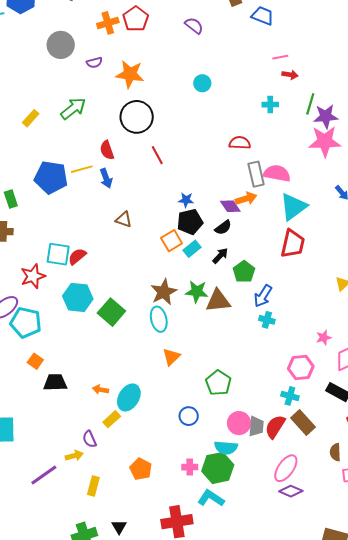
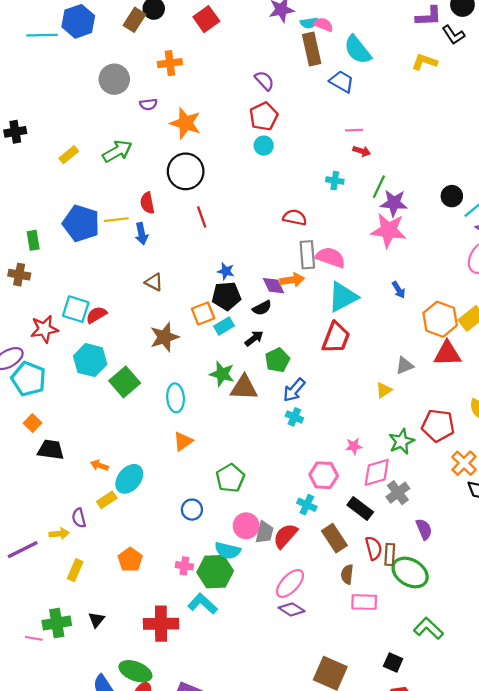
red pentagon: (136, 19) -> (264, 116), moved
brown star: (164, 292) -> (164, 337), moved
brown rectangle: (303, 422) -> (334, 538), moved

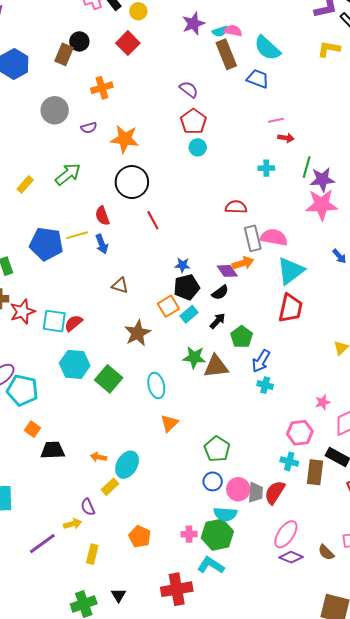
red star: (44, 329) -> (22, 312), moved
blue circle: (192, 510) -> (213, 481), moved
brown rectangle: (334, 538) -> (315, 472), moved, turned 50
brown semicircle: (347, 574) -> (326, 552), moved, turned -42

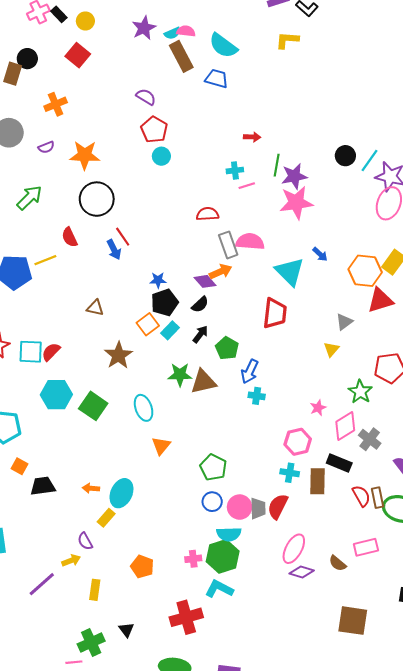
pink line: (276, 120) -> (247, 186), moved
blue arrow: (102, 244) -> (114, 250), moved
cyan triangle: (291, 271) -> (290, 272), moved, turned -32

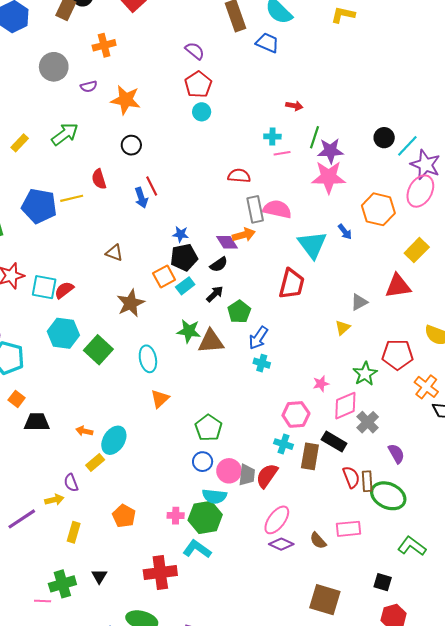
black circle: (97, 199) -> (131, 145), size x0.6
orange hexagon: (365, 271) -> (378, 209), moved

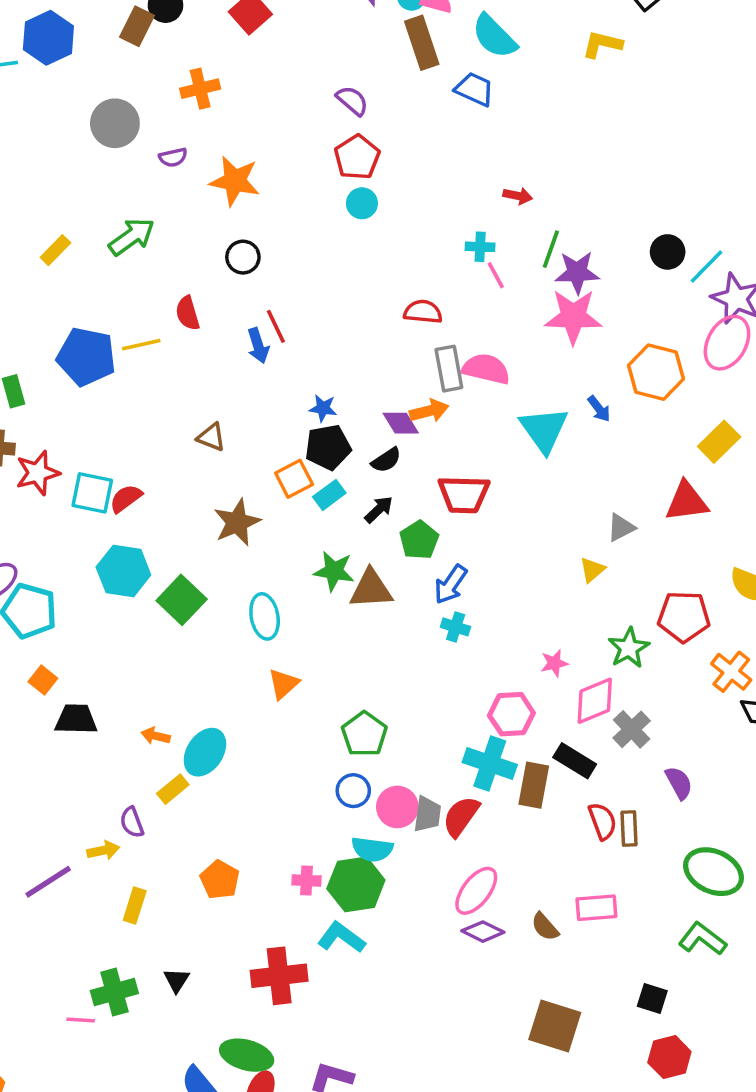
pink line: (282, 153) -> (496, 275), turned 70
red trapezoid: (292, 284) -> (464, 494), moved, turned 76
cyan cross: (284, 444) -> (490, 764), size x1.6
green ellipse: (388, 496) -> (714, 872), moved

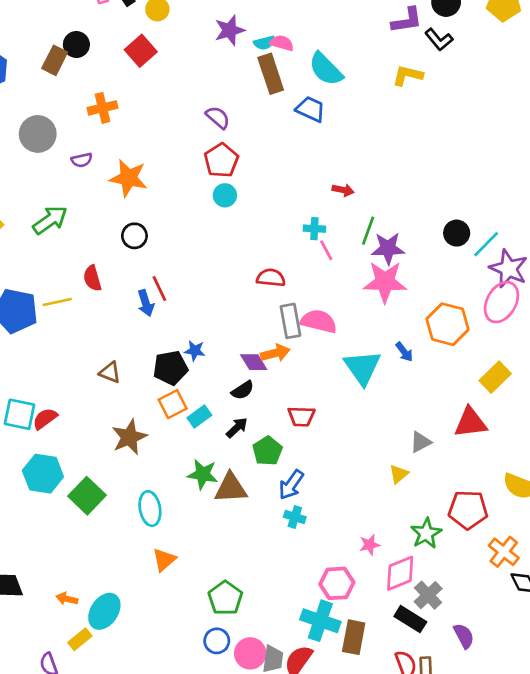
black pentagon: (328, 447) -> (170, 368), moved
red trapezoid: (464, 494) -> (301, 416), size x0.7
black rectangle: (575, 761) -> (410, 619), moved

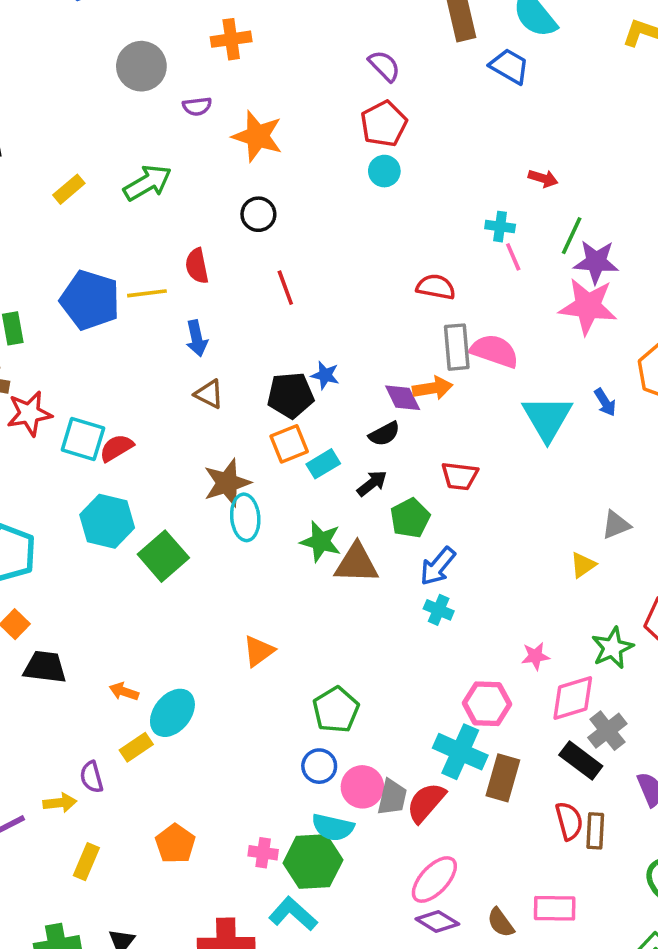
blue arrow: (146, 303) -> (197, 338), moved
cyan ellipse: (150, 509) -> (245, 517), moved

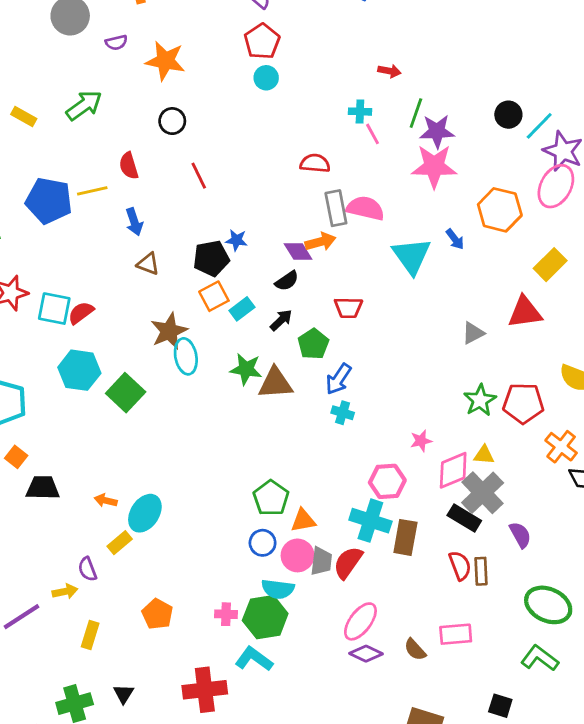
yellow rectangle: (69, 189) -> (24, 117), turned 75
yellow triangle: (583, 565) -> (484, 455), moved, turned 45
green star: (612, 648) -> (480, 400), moved
orange triangle: (259, 651) -> (303, 520), moved, turned 32
gray cross: (607, 731) -> (483, 493), size x1.4

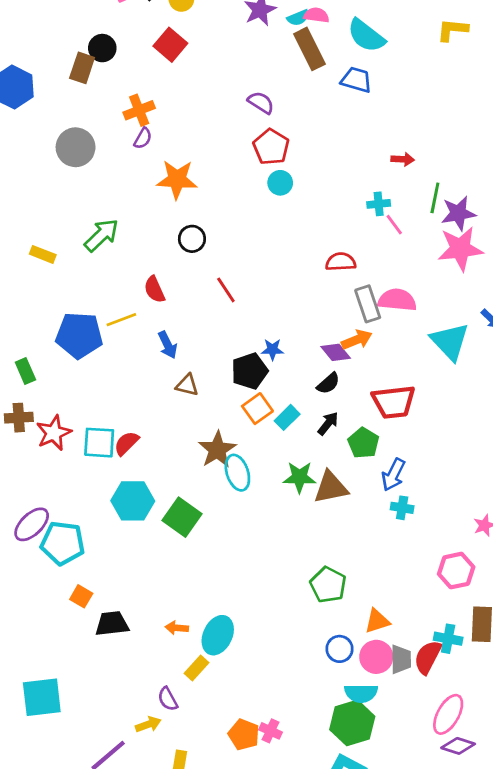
purple semicircle: (116, 42) -> (143, 138), moved, turned -40
red trapezoid: (348, 308) -> (394, 402), size x1.5
green pentagon: (271, 498) -> (328, 585), moved
cyan cross: (370, 521) -> (448, 639), moved, size x0.7
pink cross: (226, 614) -> (270, 731), moved, turned 30

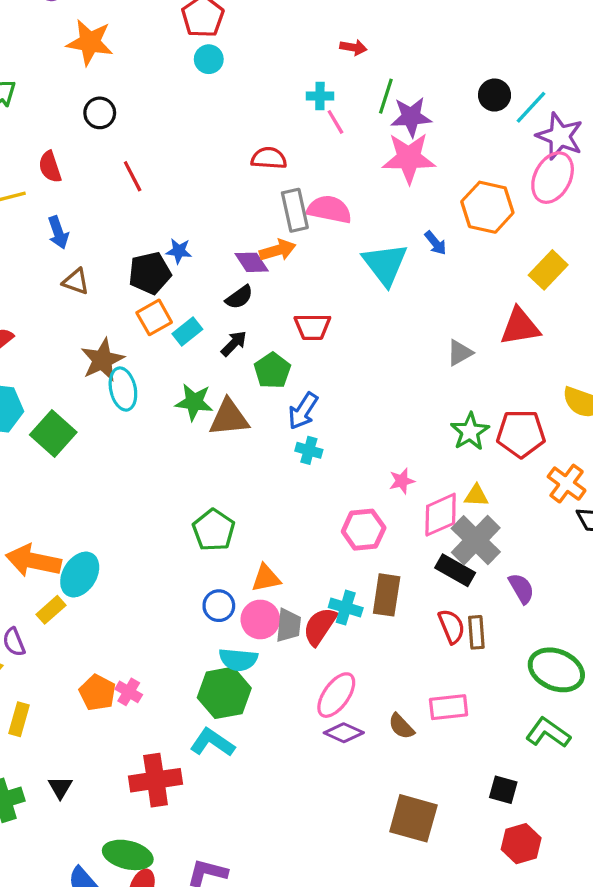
red trapezoid: (394, 402) -> (312, 327), size x0.7
orange arrow: (177, 628) -> (33, 561), size x2.0

